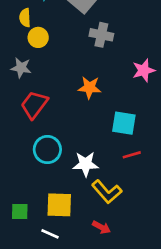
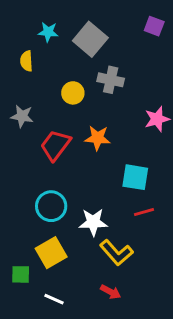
yellow circle: (38, 37) -> (73, 93), moved
red trapezoid: (34, 105) -> (55, 145), moved
yellow square: (59, 205) -> (51, 253), moved, turned -32

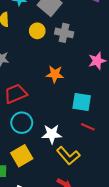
yellow circle: (73, 93) -> (37, 31), moved
red trapezoid: (55, 145) -> (16, 94), moved, turned 30
red line: (144, 212) -> (88, 127), turned 40

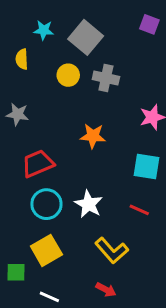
cyan square: (82, 102) -> (146, 166), moved
white star: (52, 134) -> (89, 204), moved, turned 30

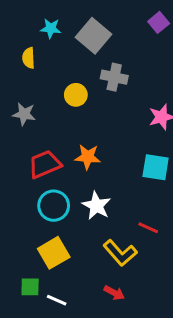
purple square: (149, 24) -> (159, 22), turned 30
yellow circle: (68, 75) -> (76, 95), moved
orange star: (93, 136) -> (88, 157), moved
red line: (139, 210) -> (148, 228), moved
green square: (16, 272) -> (30, 287), moved

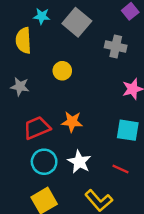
yellow semicircle: (29, 58) -> (23, 40), size x1.5
gray cross: (114, 77) -> (116, 47), moved
red line: (148, 228) -> (120, 169), moved

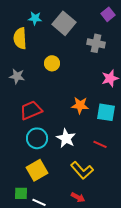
orange star: (72, 122) -> (80, 105), moved

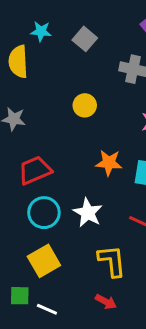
gray square: (64, 23) -> (85, 39), size x0.7
yellow circle: (52, 63) -> (85, 105), moved
yellow L-shape: (82, 170) -> (112, 261), turned -145

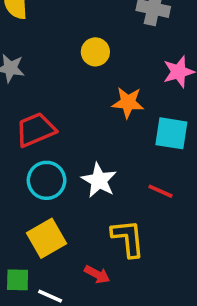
orange star: (109, 163) -> (128, 103), moved
red arrow: (106, 302) -> (97, 274), moved

